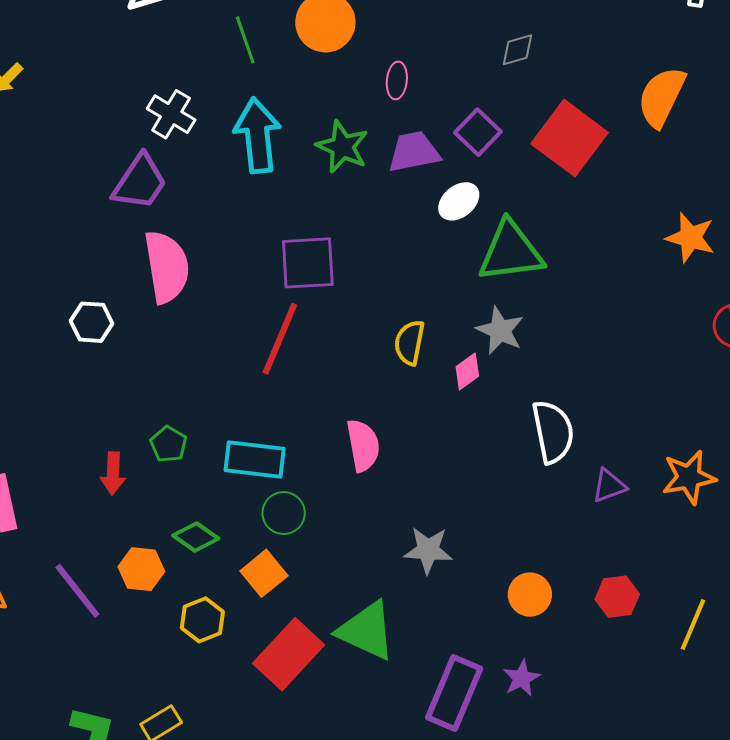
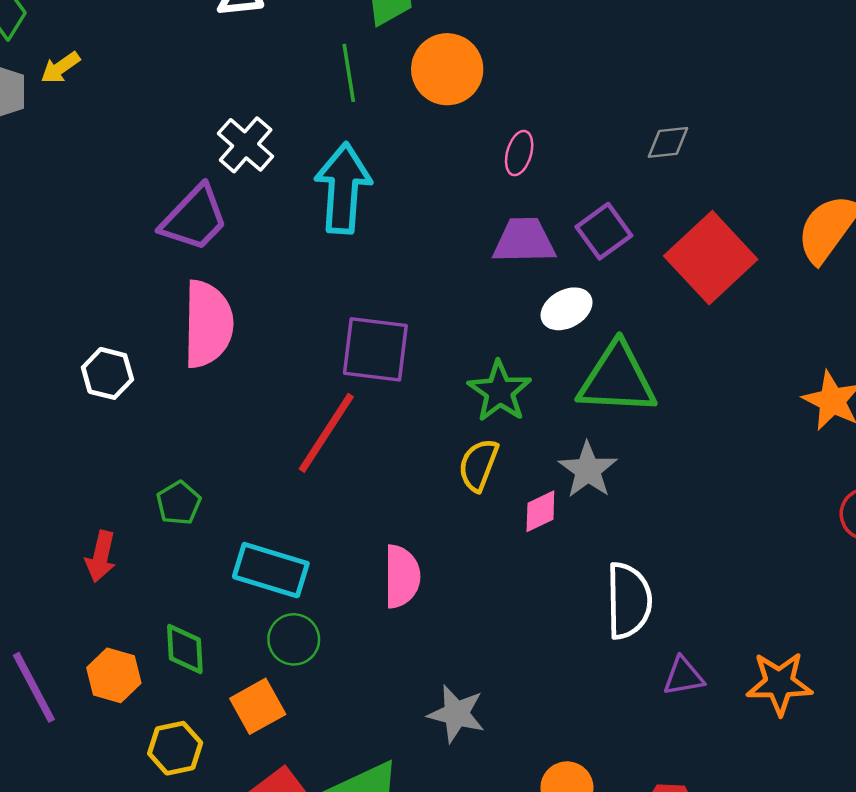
green star: (342, 147) -> (500, 391), moved
green pentagon: (168, 444) -> (179, 503), moved
green diamond: (196, 537) -> (185, 649), turned 42

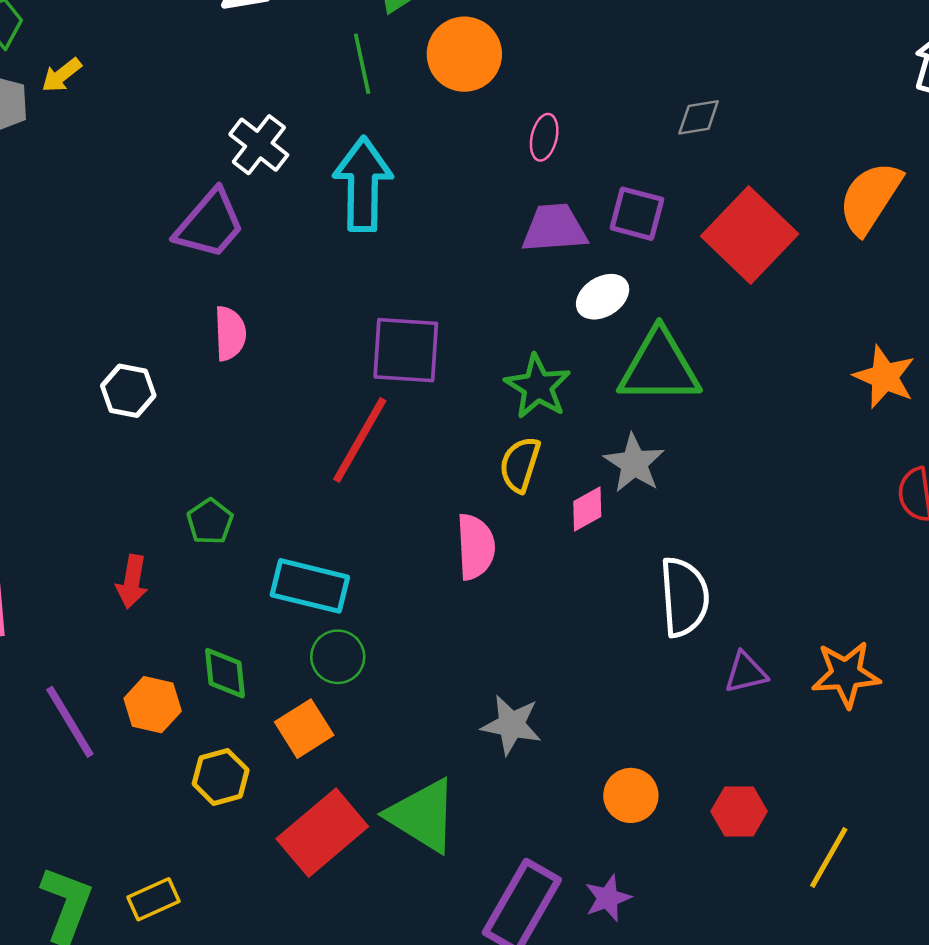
purple square: (604, 231) -> (637, 214), turned -36
pink semicircle: (208, 324) -> (230, 333), size x0.6
pink semicircle: (402, 576) -> (476, 547), moved

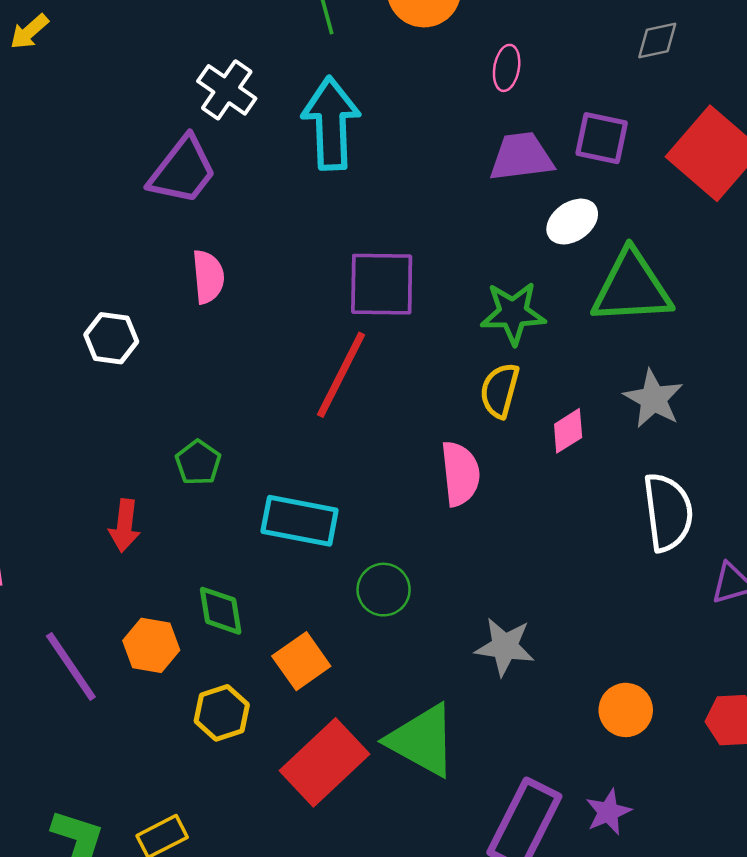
green star: (538, 386) -> (513, 313), turned -30
gray star: (634, 463) -> (653, 399), moved
green circle: (338, 657) -> (384, 590), moved

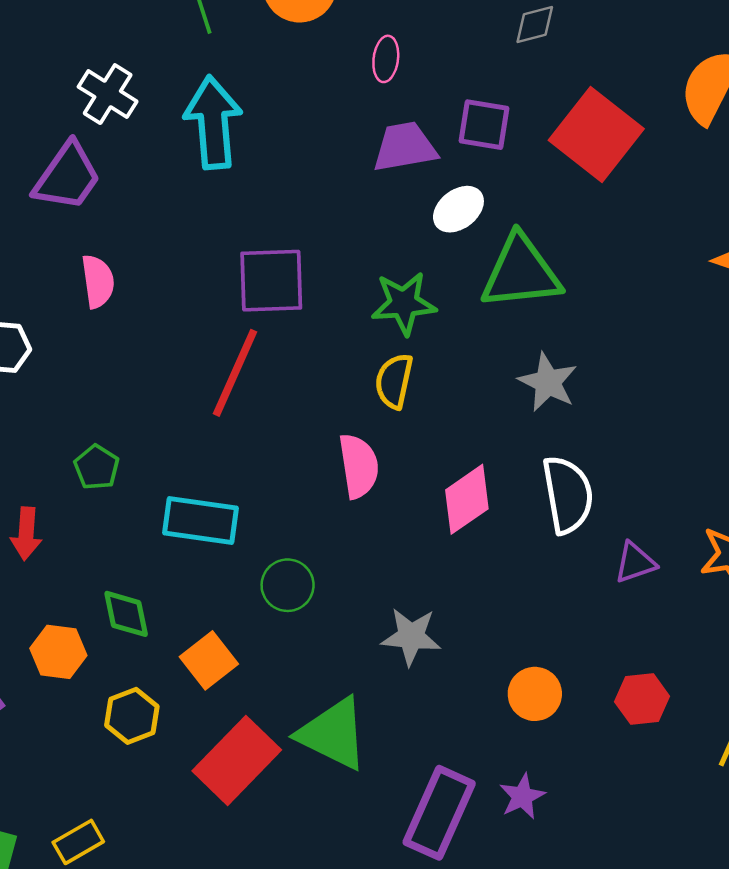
pink diamond: (568, 431) -> (467, 499), moved, size x1.5

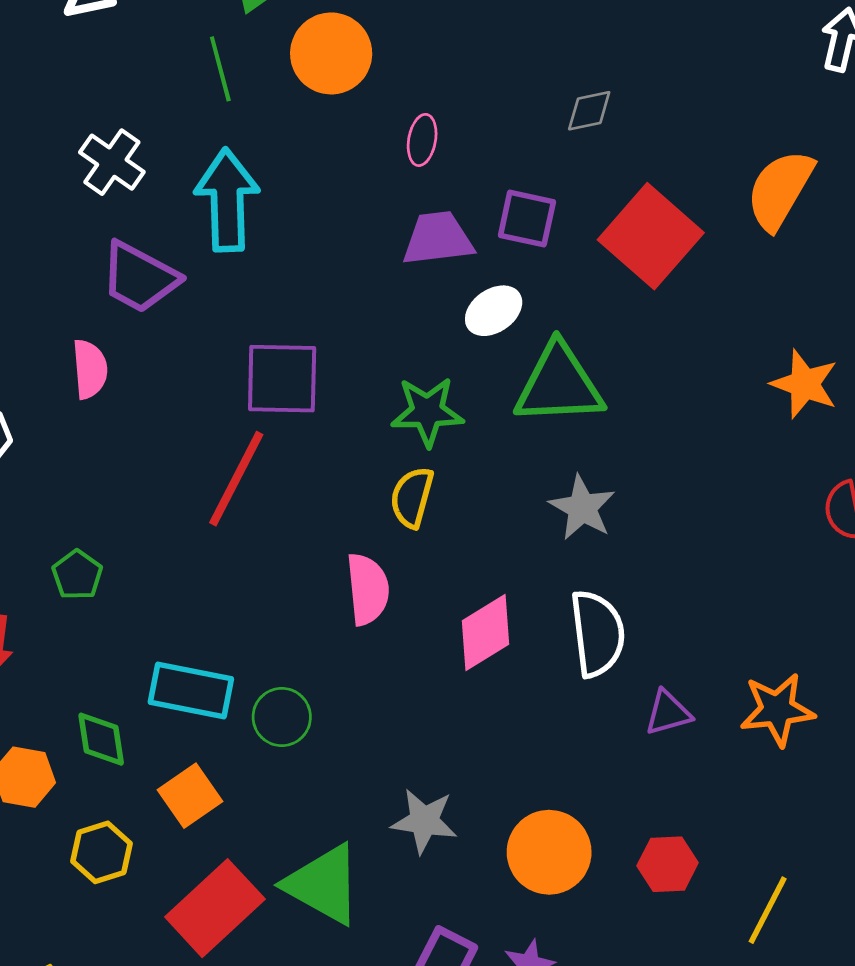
purple trapezoid: (67, 177) -> (139, 277), moved, turned 80
cyan rectangle: (201, 520) -> (191, 691), moved
gray star: (411, 636) -> (424, 821), moved
orange circle: (535, 694) -> (549, 852), size x1.4

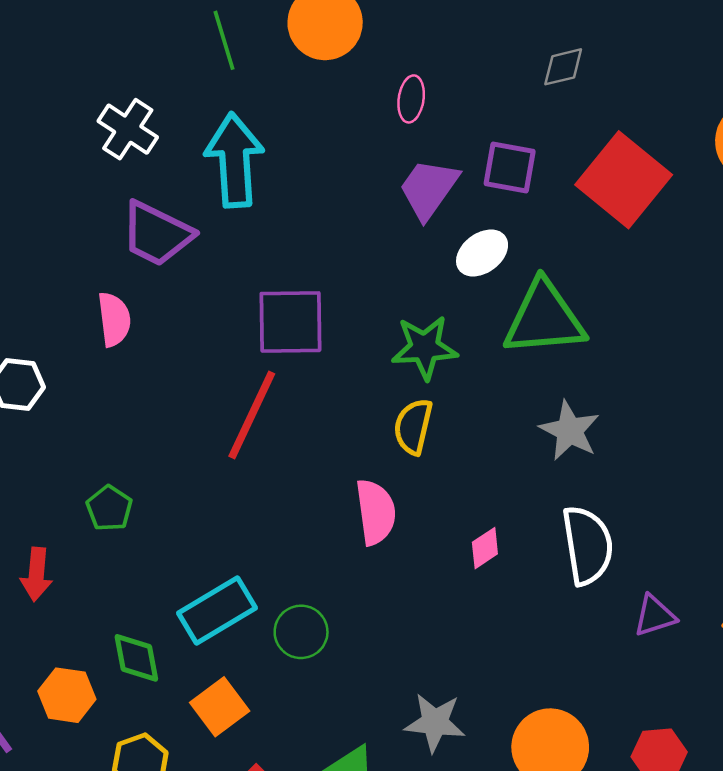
purple trapezoid: (438, 239) -> (429, 189), turned -46
pink diamond: (485, 633) -> (485, 548), size x0.6
cyan rectangle: (191, 691) -> (217, 611), turned -40

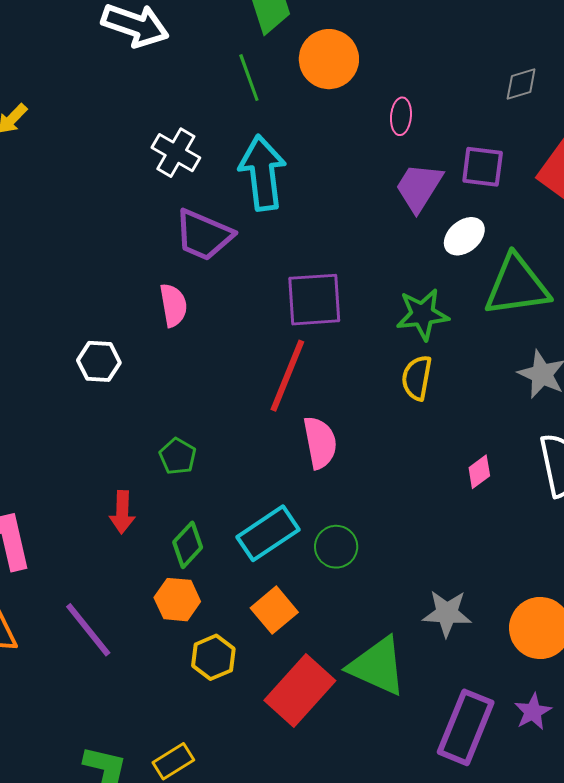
pink semicircle: (376, 512) -> (320, 443), moved
green diamond: (136, 658) -> (188, 545), moved, turned 57
orange hexagon: (67, 695) -> (177, 600), moved

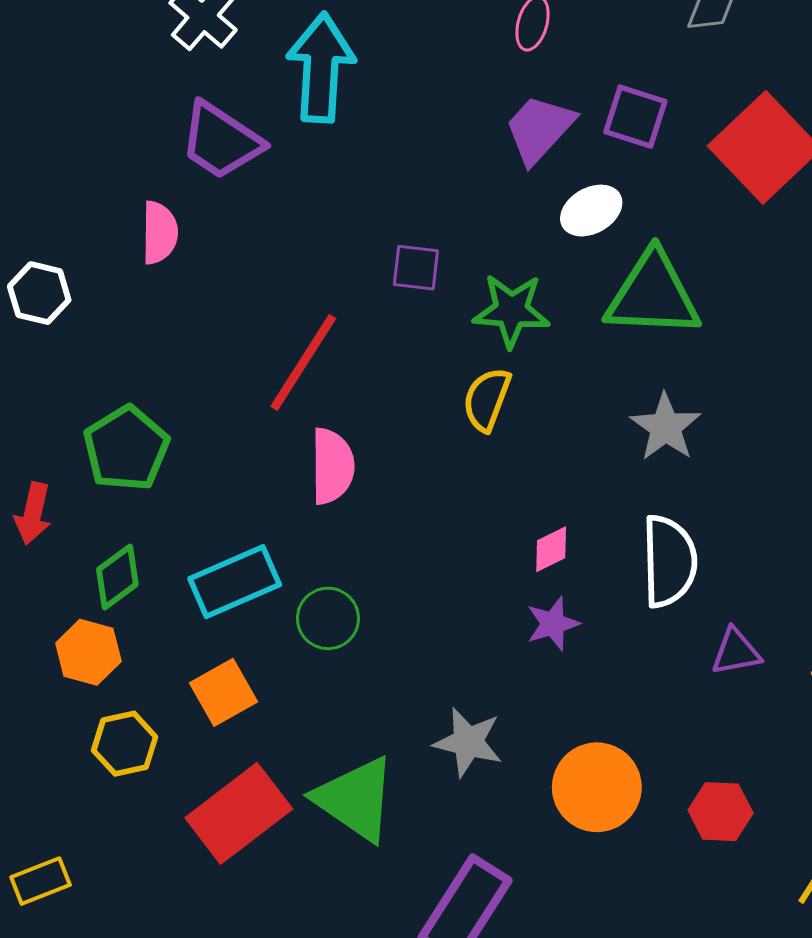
purple square: (314, 300) -> (416, 268), moved, size x0.6
green pentagon: (178, 456) -> (126, 448), size x1.6
purple star: (533, 712) -> (553, 624), moved

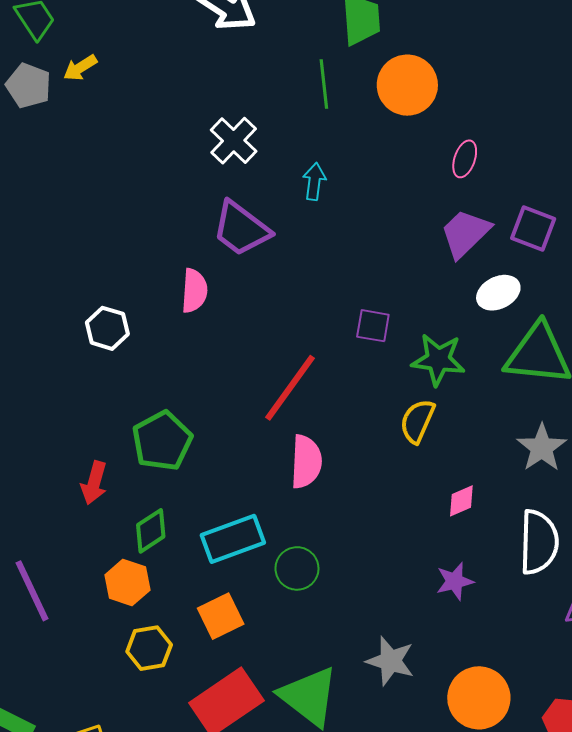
cyan arrow: (321, 68) -> (314, 181), size x0.5
pink diamond: (551, 549) -> (461, 501), moved

